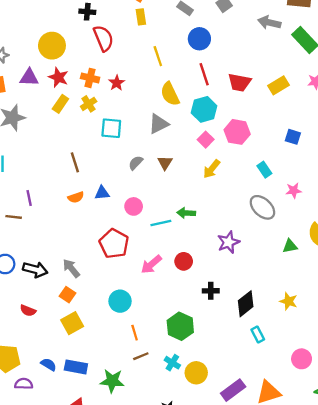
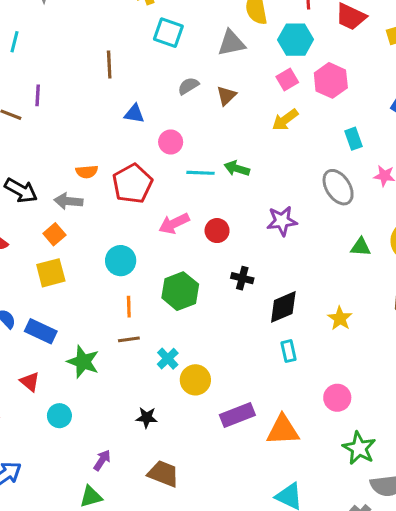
orange semicircle: (76, 197) -> (87, 172), moved
gray arrow: (71, 268) -> (68, 201), turned -60
green hexagon: (180, 326) -> (180, 291), moved

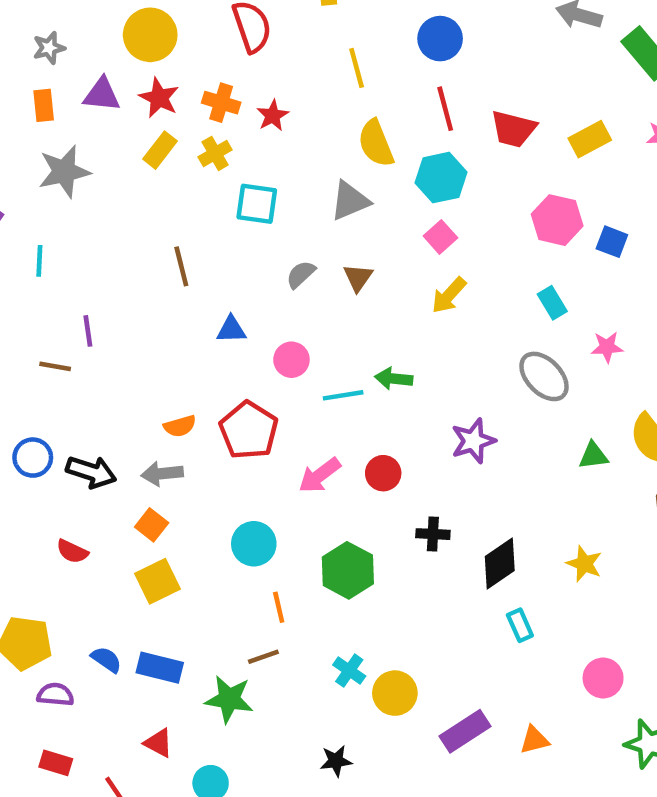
pink hexagon: (331, 80) -> (557, 220), moved
brown line: (129, 339) -> (263, 657), moved
orange triangle: (283, 430) -> (534, 740), size x0.6

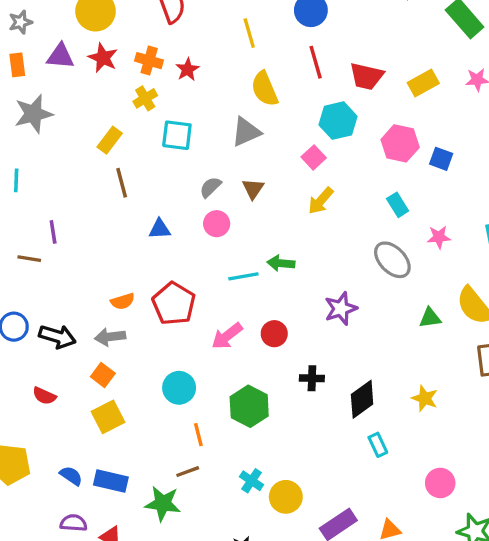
yellow rectangle: (160, 150) -> (110, 140), moved
cyan hexagon: (441, 178) -> (338, 121), moved
pink circle: (291, 360) -> (217, 224), moved
purple semicircle: (55, 695) -> (73, 523), moved

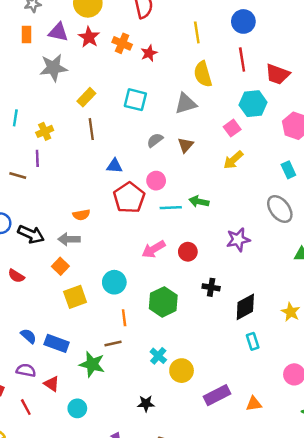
yellow cross: (145, 98) -> (45, 131), moved
gray star: (33, 114) -> (53, 68), moved
pink circle: (217, 224) -> (156, 181), moved
red pentagon: (174, 304) -> (129, 198), moved
yellow square: (108, 417) -> (75, 297), moved

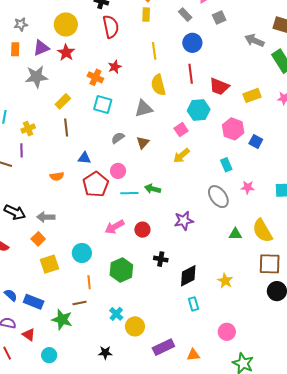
purple triangle: (58, 32) -> (41, 48), turned -36
orange cross: (122, 43) -> (95, 77), moved
orange semicircle: (81, 215) -> (57, 176), moved

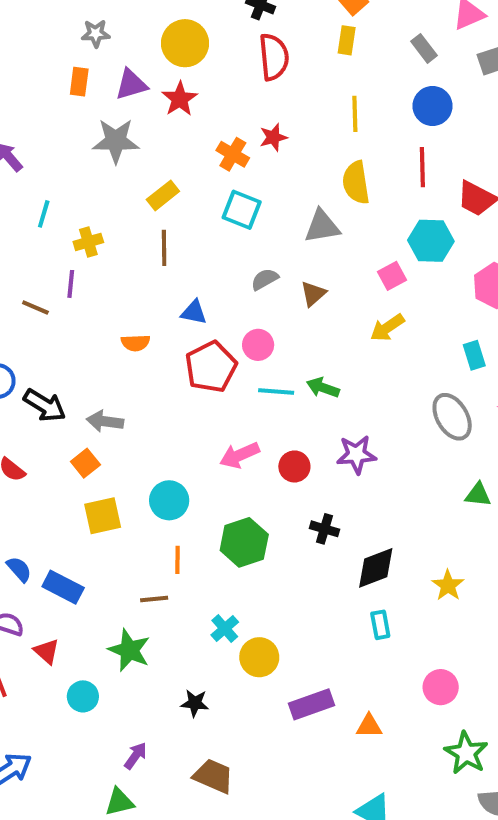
purple star: (184, 221) -> (356, 454), moved
green star: (62, 319) -> (129, 650), moved

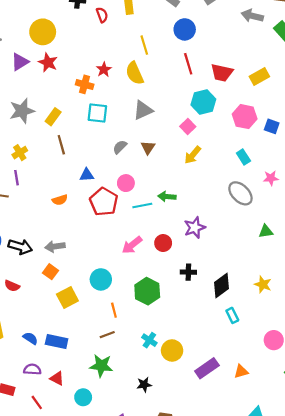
red semicircle: (274, 57) -> (102, 15), moved, size x0.6
gray star: (116, 141) -> (22, 111), moved
yellow semicircle: (356, 183) -> (135, 73), moved

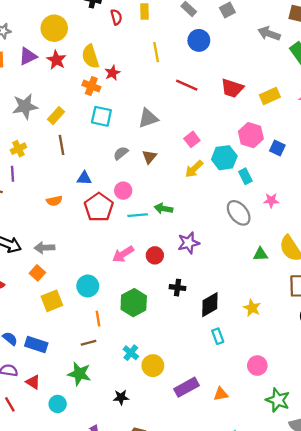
red line: (188, 64) -> (187, 85), moved, turned -55
yellow semicircle: (135, 73) -> (90, 57), moved
cyan hexagon: (203, 102) -> (224, 158), moved

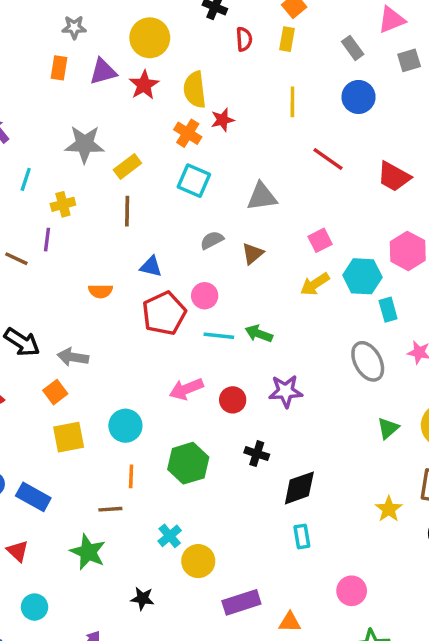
green triangle: (260, 254) -> (388, 428), turned -49
yellow star: (252, 308) -> (389, 509), moved
cyan circle: (58, 404) -> (35, 607), moved

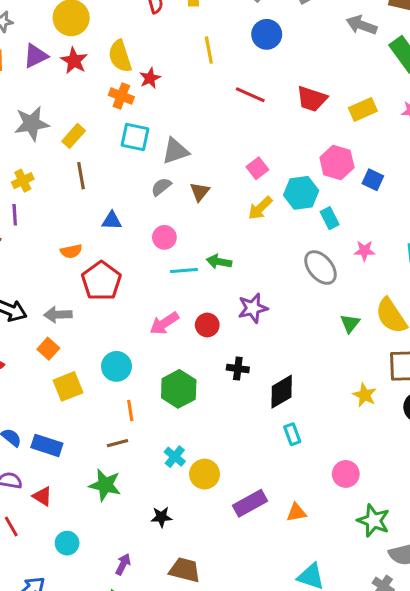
gray triangle: (262, 197) -> (175, 151), moved
red pentagon: (164, 313) -> (101, 281), moved

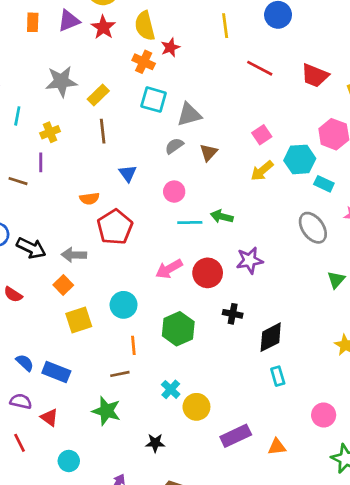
cyan rectangle: (330, 218) -> (324, 184), turned -42
blue triangle: (112, 221) -> (128, 173), turned 48
red circle: (207, 325) -> (208, 273), size x1.4

